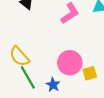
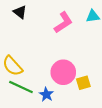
green line: (28, 77) -> (21, 87), turned -35

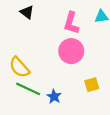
pink L-shape: (63, 23) -> (71, 23), turned 140
pink circle: (63, 72) -> (71, 51), moved

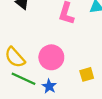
pink circle: (71, 51) -> (51, 57), moved

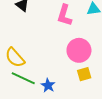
pink circle: (51, 57) -> (79, 50), moved

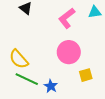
pink L-shape: (65, 15) -> (67, 18), turned 35
pink circle: (79, 50) -> (69, 52), moved

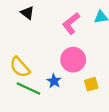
blue star: (51, 86) -> (54, 81), moved

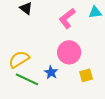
yellow semicircle: (20, 67) -> (19, 59), turned 100

